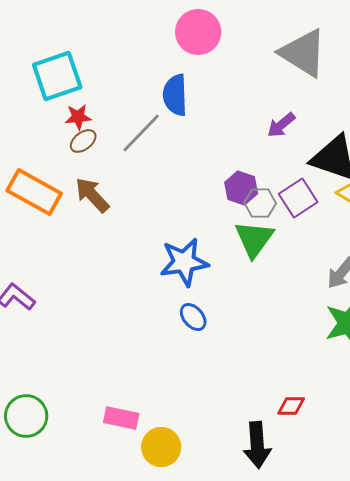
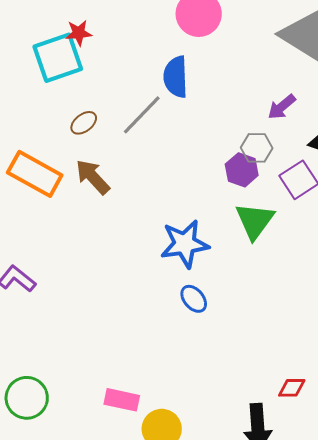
red star: (78, 117) -> (79, 33), moved
gray hexagon: (260, 203) -> (257, 148), moved

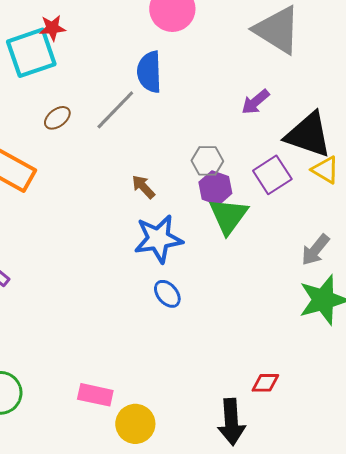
gray hexagon: (257, 148) -> (207, 161), moved
purple hexagon: (242, 170) -> (215, 188), moved
brown arrow: (93, 177) -> (143, 187), moved, size x0.7

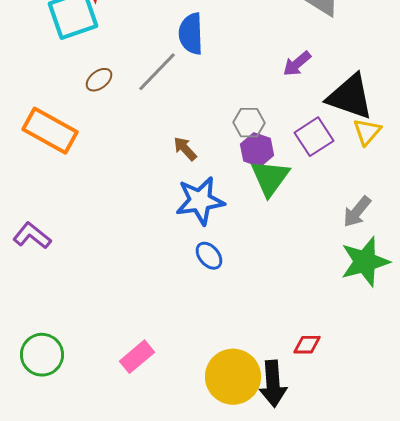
yellow triangle: (325, 170) -> (367, 132), turned 40
pink rectangle: (95, 395) -> (137, 357), turned -52
yellow circle: (135, 424) -> (233, 377), moved, size x1.4

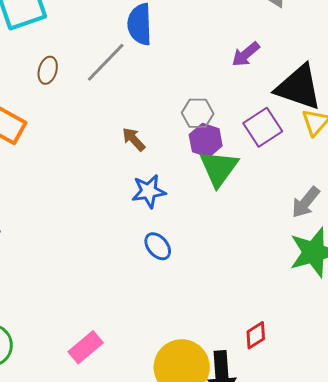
brown ellipse: (99, 80) -> (48, 70), turned -36
blue star: (200, 201) -> (149, 191), size x0.7
red diamond: (307, 345) -> (256, 335), turned -32

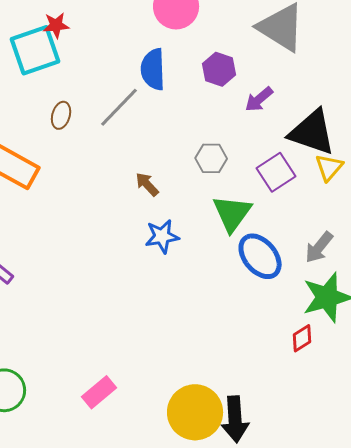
purple hexagon: (206, 140) -> (219, 69), moved
blue ellipse: (158, 246) -> (260, 256), moved, size x1.6
red diamond: (256, 335) -> (302, 338), moved

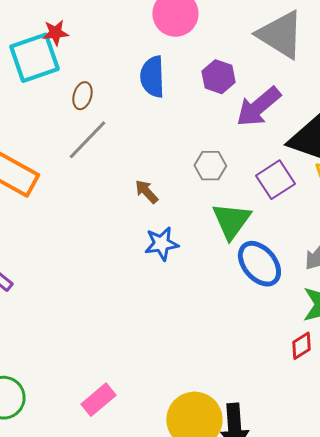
purple arrow: (259, 99) -> (258, 107), size x1.6
gray line: (119, 107) -> (87, 140), moved
brown ellipse: (61, 115) -> (82, 96), moved

